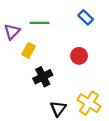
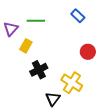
red circle: (79, 56) -> (88, 52), moved
yellow cross: (89, 103) -> (72, 83), moved

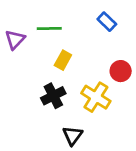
yellow rectangle: (26, 46) -> (63, 60), moved
yellow cross: (72, 83) -> (96, 97), moved

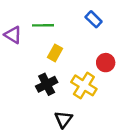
purple triangle: (15, 39) -> (13, 35), turned -42

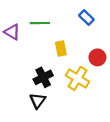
yellow rectangle: (55, 53) -> (61, 49), moved, turned -40
black triangle: (63, 119) -> (38, 101), moved

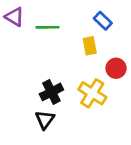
purple triangle: (12, 32) -> (15, 17), moved
yellow rectangle: (61, 49) -> (90, 46), moved

